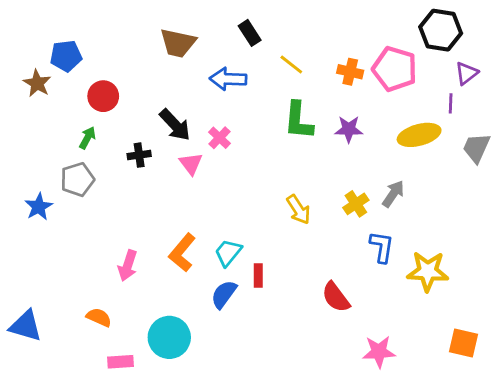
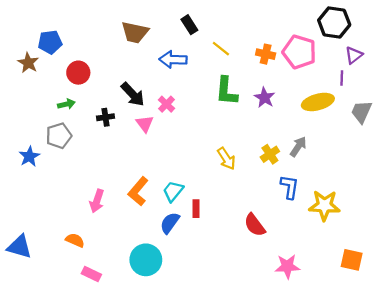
purple star: (349, 129) -> (264, 98), turned 30
green arrow: (87, 138) -> (66, 104), turned 49
cyan circle: (169, 337) -> (146, 260), moved
pink rectangle: (120, 362) -> (91, 274), turned 30

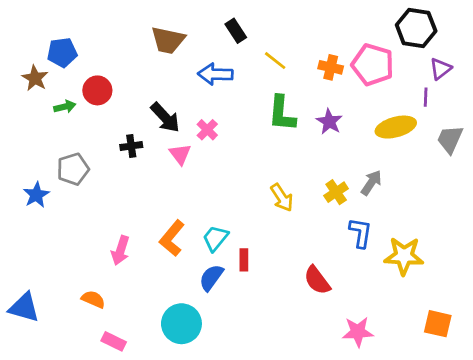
green arrow: (66, 104) -> (65, 107), moved

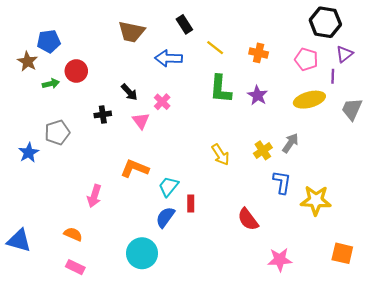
pink pentagon: (373, 65) -> (306, 59), moved, size x0.7
black arrow: (165, 118) -> (129, 92), size x0.7
orange L-shape: (172, 238) -> (135, 168), moved, turned 72
pink rectangle: (114, 341) -> (75, 267), moved

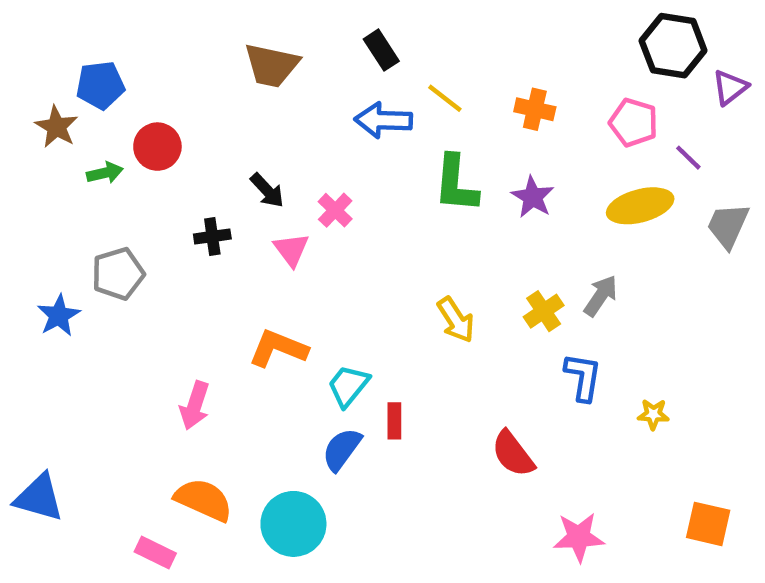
purple triangle: (344, 54) -> (730, 87), moved
blue arrow: (168, 58) -> (383, 120), moved
purple line: (333, 76) -> (688, 158), turned -48
yellow star: (316, 200) -> (653, 414), size x0.5
orange semicircle: (73, 234) -> (204, 500), moved, size x1.5

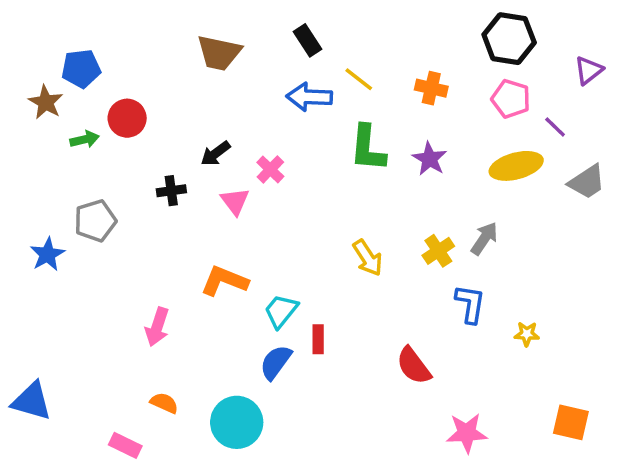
black hexagon: (673, 46) -> (509, 39), moved
black arrow: (267, 190) -> (216, 154), turned 96
gray trapezoid: (728, 226) -> (587, 182), turned -147
orange semicircle: (204, 500) -> (164, 403), size x0.6

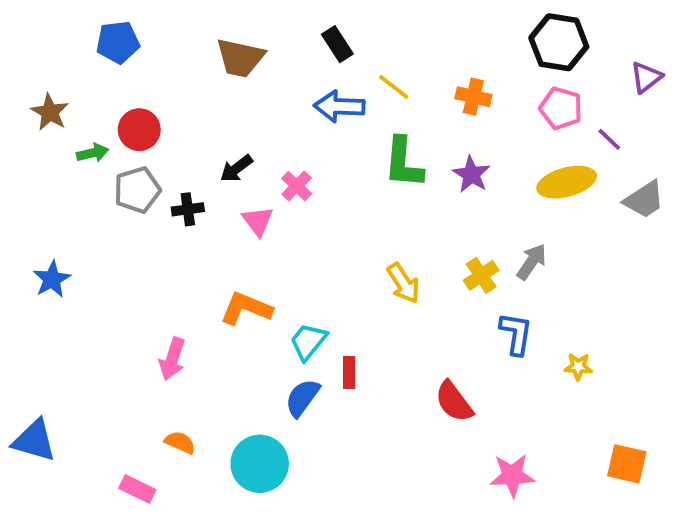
blue pentagon: (81, 69) -> (118, 42), moved
gray pentagon: (95, 221) -> (137, 190), moved

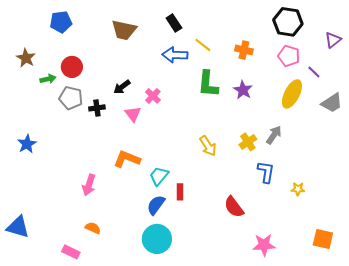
yellow ellipse: (567, 182) -> (292, 94), turned -48
gray pentagon: (137, 190) -> (71, 98), turned 30
cyan circle: (260, 464) -> (157, 239), moved

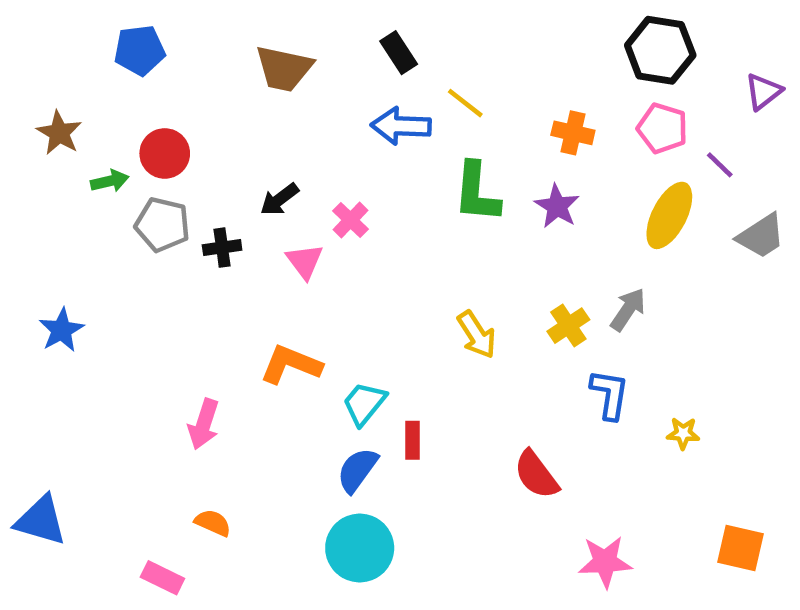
orange cross: (244, 50) -> (573, 133), moved

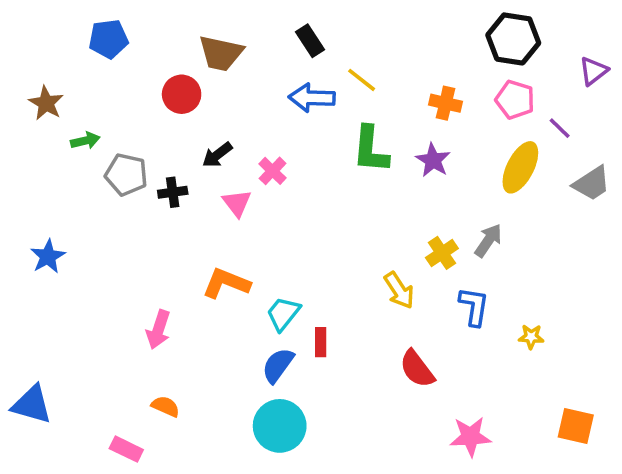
red circle: (165, 153) -> (182, 94), moved
yellow arrow: (477, 335) -> (399, 290), moved

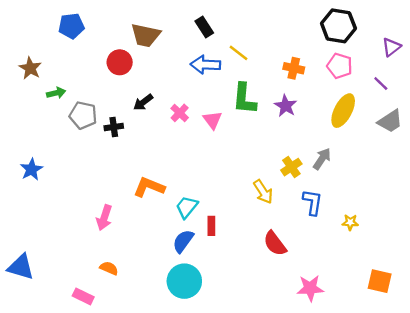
purple line: (560, 128) -> (381, 83), moved
pink triangle: (237, 203) -> (213, 120), moved

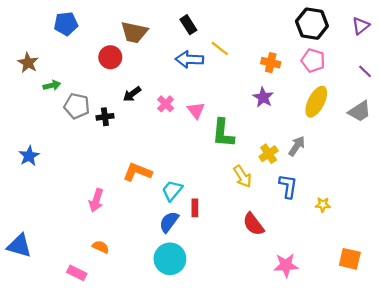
purple triangle: (391, 47) -> (361, 26), moved
purple line: (381, 83) -> (365, 71), moved
green L-shape: (244, 99) -> (223, 133), moved

